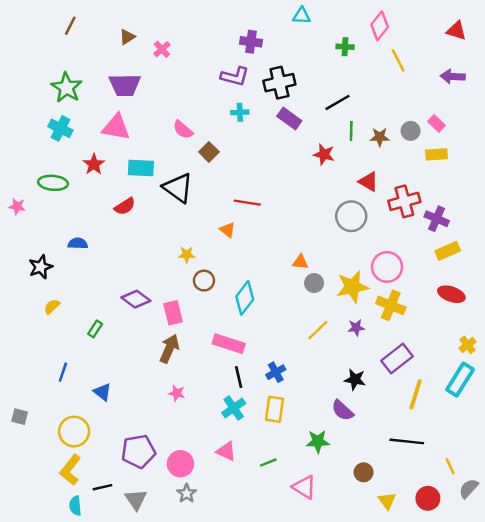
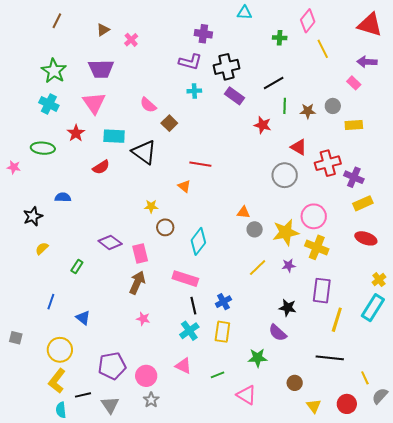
red triangle: (456, 31) -> (370, 25), size x1.5
pink rectangle: (437, 123) -> (354, 83), moved
pink triangle: (116, 127) -> (94, 103), turned 45
purple rectangle: (397, 359) -> (322, 291), turned -45

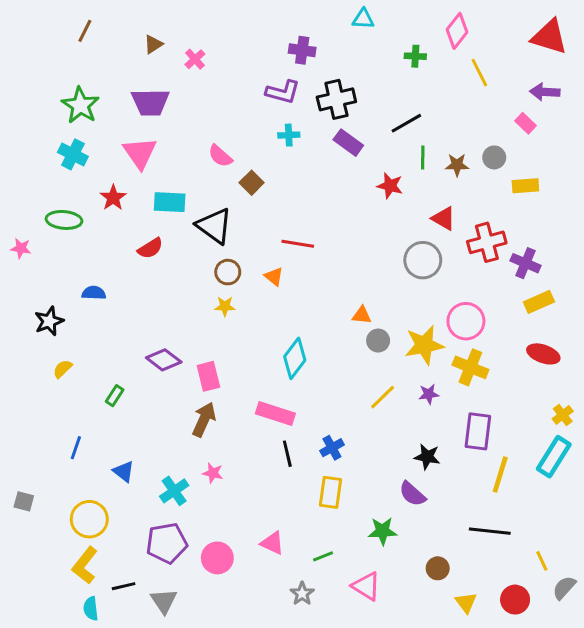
brown circle: (165, 227) -> (228, 272), moved
cyan cross: (189, 331) -> (174, 491), moved
gray star: (151, 400) -> (302, 594), moved

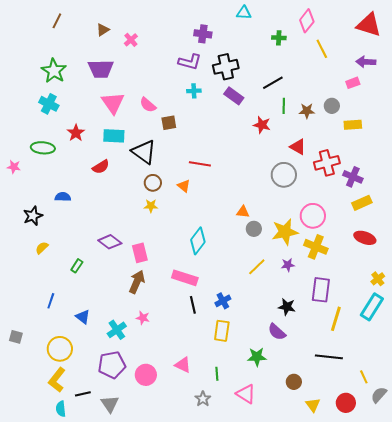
pink rectangle: (525, 123) -> (353, 83), turned -64
pink triangle: (140, 153) -> (113, 103), moved
brown square: (252, 183) -> (169, 123), turned 35
green line: (323, 556) -> (217, 374), turned -72

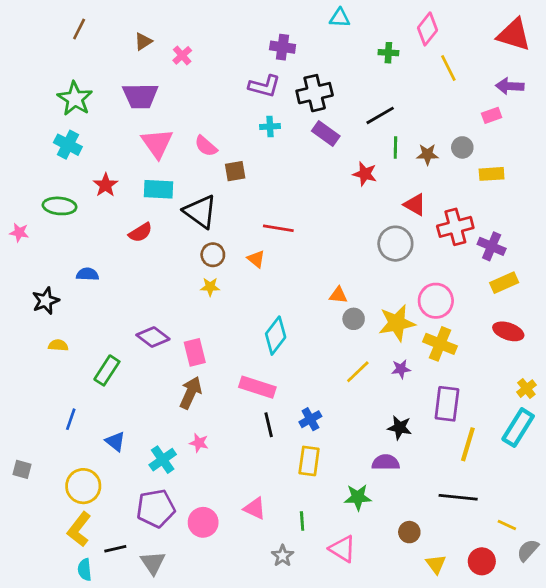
yellow semicircle: (42, 248) -> (58, 345), turned 48
green rectangle: (77, 266) -> (107, 370), size x1.5
purple semicircle: (277, 332) -> (386, 462), turned 138
yellow line: (364, 377) -> (507, 525), turned -40

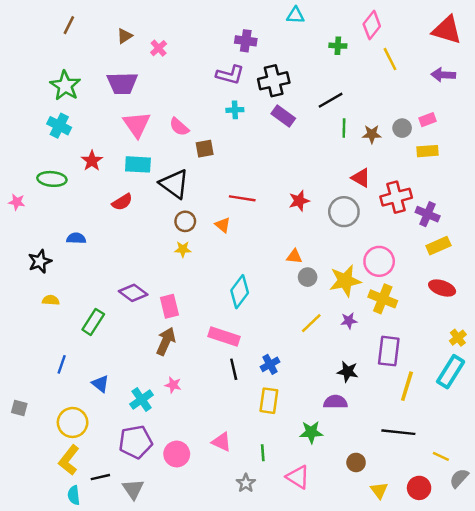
pink rectangle: (492, 115) -> (428, 120), moved
red star: (365, 174) -> (299, 201), moved, turned -30

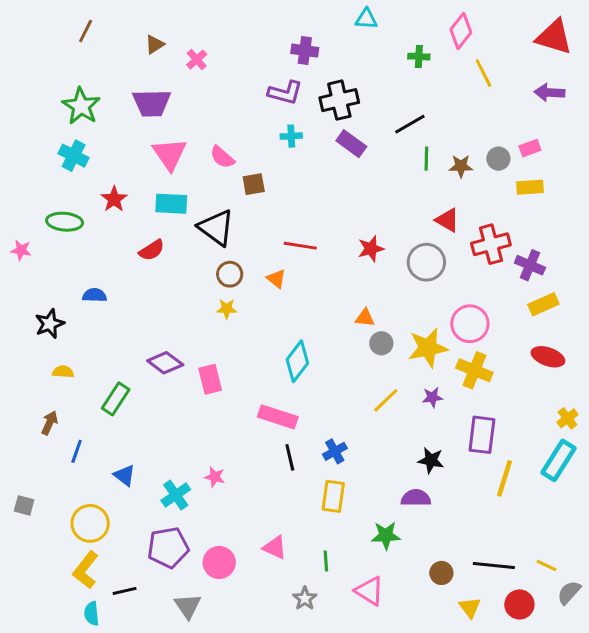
brown arrow: (166, 341) -> (50, 423), moved, size x0.7
black line: (398, 432) -> (494, 565), moved
gray triangle: (133, 489) -> (188, 606), moved

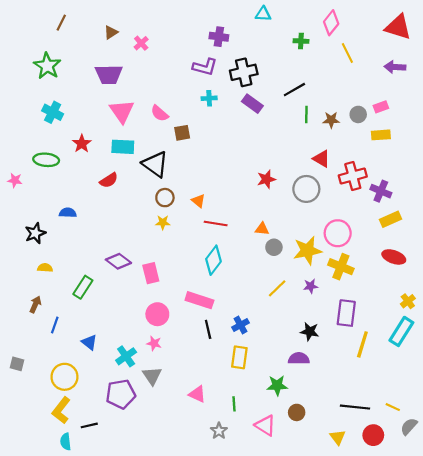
green star: (81, 106) -> (47, 66), moved
red line: (300, 246) -> (216, 223), moved
pink circle: (219, 562) -> (157, 314), moved
brown circle: (441, 573) -> (297, 412), moved
gray triangle: (188, 606) -> (152, 376), moved

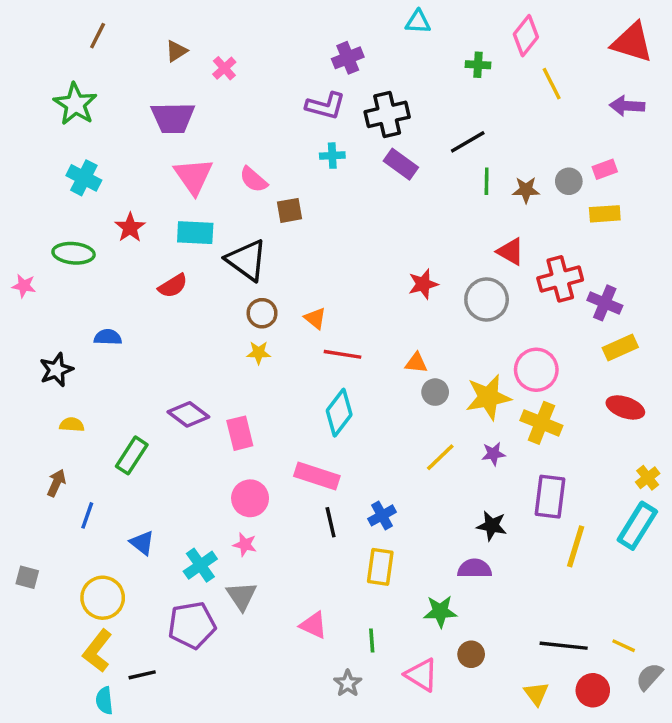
purple cross: (219, 37) -> (348, 58), turned -30

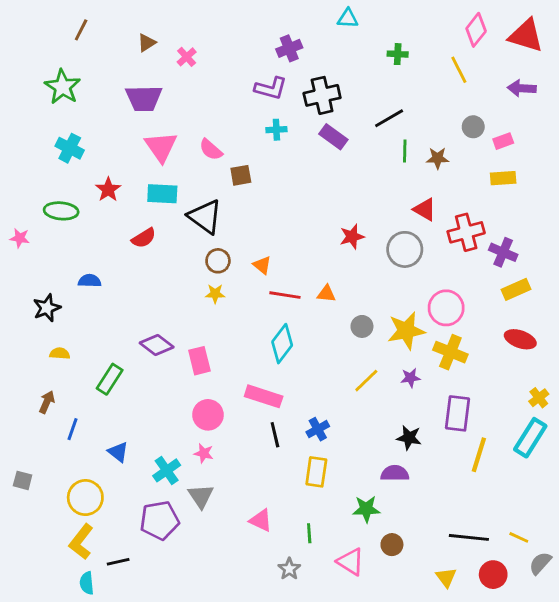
pink diamond: (526, 36) -> (476, 30), moved
gray circle: (569, 181) -> (473, 127), moved
orange triangle: (416, 363) -> (326, 294), moved

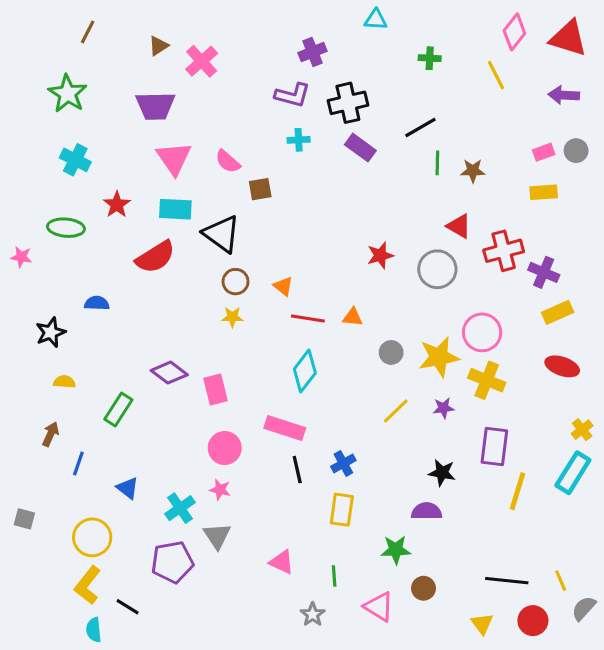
pink cross: (187, 57) -> (202, 61), size x1.5
gray circle: (473, 127) -> (576, 151), moved
red semicircle: (144, 238) -> (155, 257), size x1.5
yellow line: (519, 537) -> (561, 581), turned 42
black line: (118, 562) -> (128, 607), turned 45

